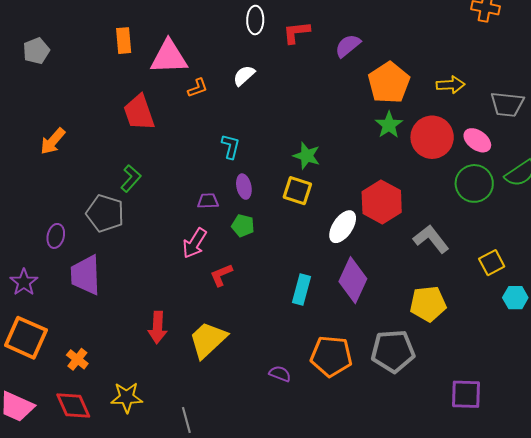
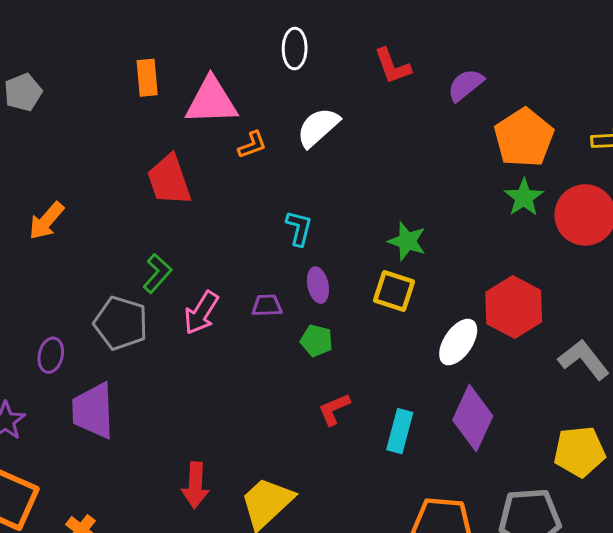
white ellipse: (255, 20) -> (295, 49), moved
red L-shape: (296, 32) -> (392, 66), turned -104
white semicircle: (244, 76) -> (318, 127), size x1.4
pink arrow: (195, 243) -> (201, 313), moved
red L-shape: (221, 275) -> (334, 409), moved

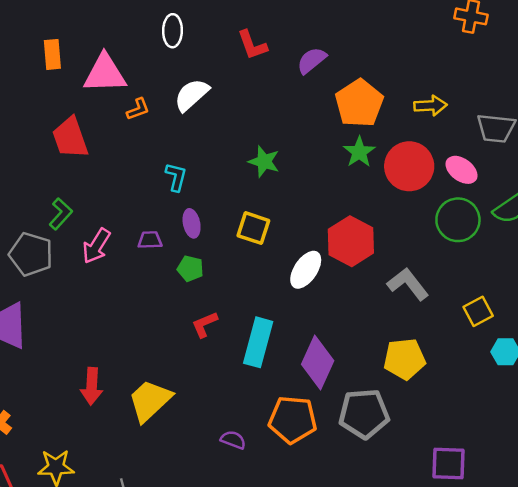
green star: (407, 241) -> (264, 162), moved
purple diamond: (473, 418) -> (318, 363), moved
cyan rectangle: (400, 431) -> (258, 342), size x1.4

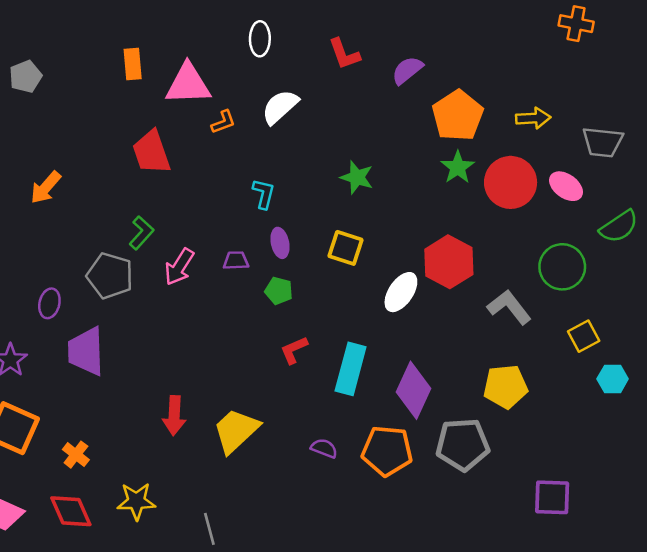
green circle: (458, 220) -> (562, 267), moved
purple semicircle: (233, 440) -> (324, 448), moved

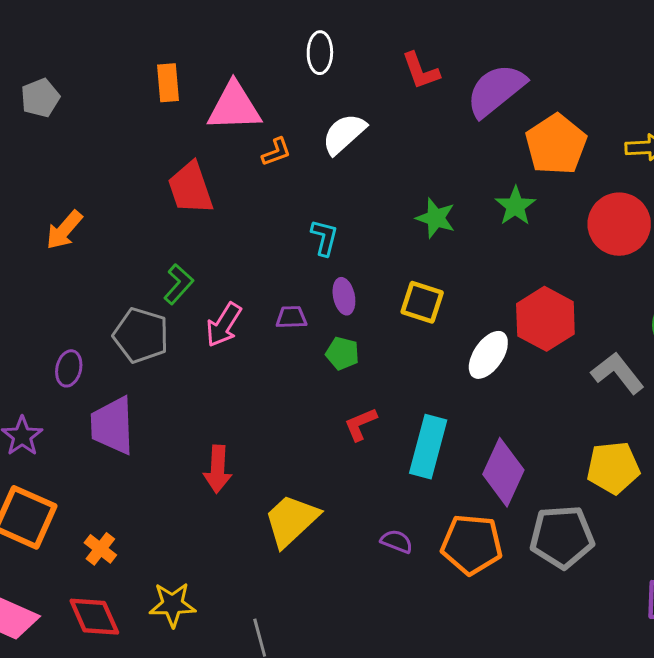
purple semicircle: (407, 70) -> (496, 90), size x1.6
green star: (458, 167) -> (515, 206), moved
red arrow: (174, 415) -> (218, 469), moved

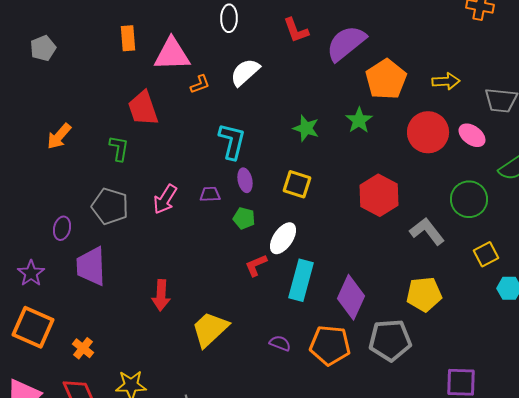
cyan L-shape: (324, 238) -> (232, 141), size x1.5
green L-shape: (179, 284) -> (119, 148), moved, turned -32
white ellipse: (488, 355) -> (283, 238), moved

